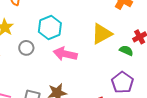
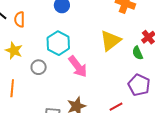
green semicircle: (126, 51) -> (138, 53), turned -128
pink arrow: (65, 54) -> (78, 67), turned -130

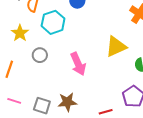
cyan hexagon: (58, 43) -> (53, 22), moved

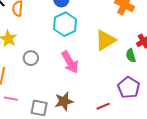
cyan hexagon: (53, 22) -> (65, 24), moved
pink line: (14, 101) -> (11, 99), moved

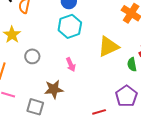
pink arrow: (70, 62) -> (71, 65), size x0.6
brown star: (64, 101) -> (54, 89), moved

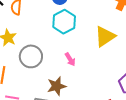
gray circle: (32, 56) -> (31, 56), size x1.5

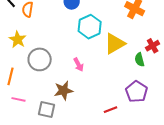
cyan hexagon: (64, 22) -> (90, 27), moved

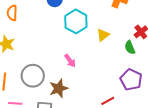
yellow triangle: (115, 44) -> (103, 35), size x0.6
gray circle: (40, 59) -> (33, 76), moved

